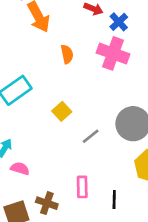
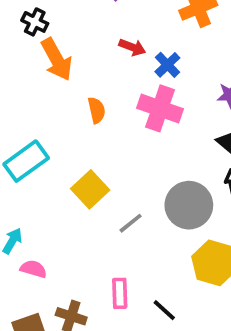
yellow square: (62, 111) -> (90, 189), size x1.4
black line: (114, 199) -> (164, 310), turned -48

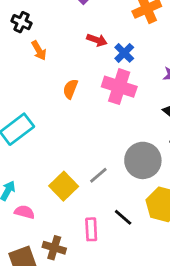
orange arrow: (57, 59) -> (39, 51), size x0.6
orange semicircle: (97, 110) -> (70, 89), turned -144
yellow square: (90, 189) -> (64, 186), moved
black line: (164, 310) -> (123, 217), moved

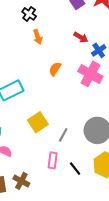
gray line: (98, 175) -> (63, 135), turned -32
yellow square: (64, 186) -> (38, 122), moved
pink rectangle: (91, 229) -> (53, 160), moved

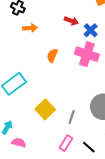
orange arrow: (38, 37) -> (30, 28), turned -64
pink rectangle: (53, 160) -> (66, 143), turned 35

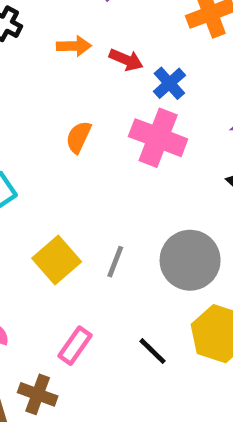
orange arrow: (30, 28) -> (74, 46), moved
gray line: (72, 117) -> (115, 262), moved
pink rectangle: (66, 143) -> (75, 346), moved

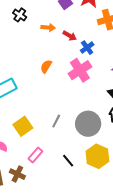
pink cross: (158, 138) -> (80, 70), turned 30
yellow square: (57, 260) -> (23, 126), moved

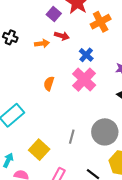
red arrow: (70, 36) -> (62, 36), moved

